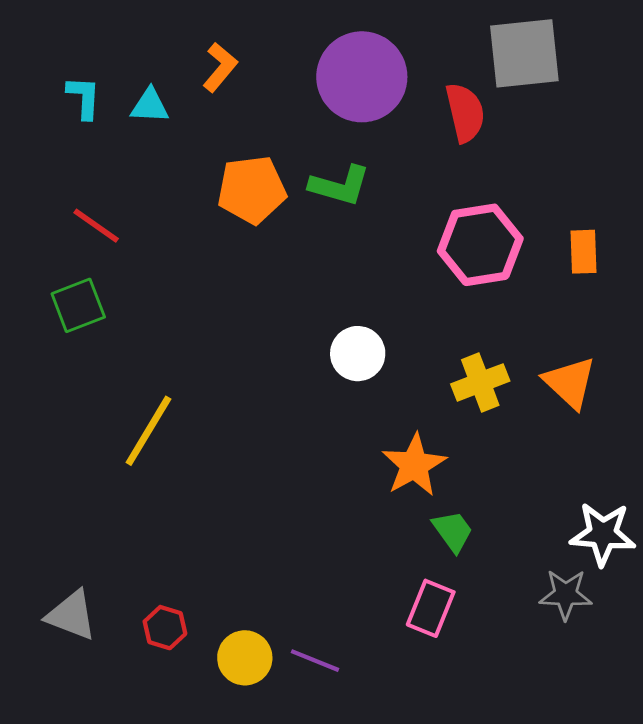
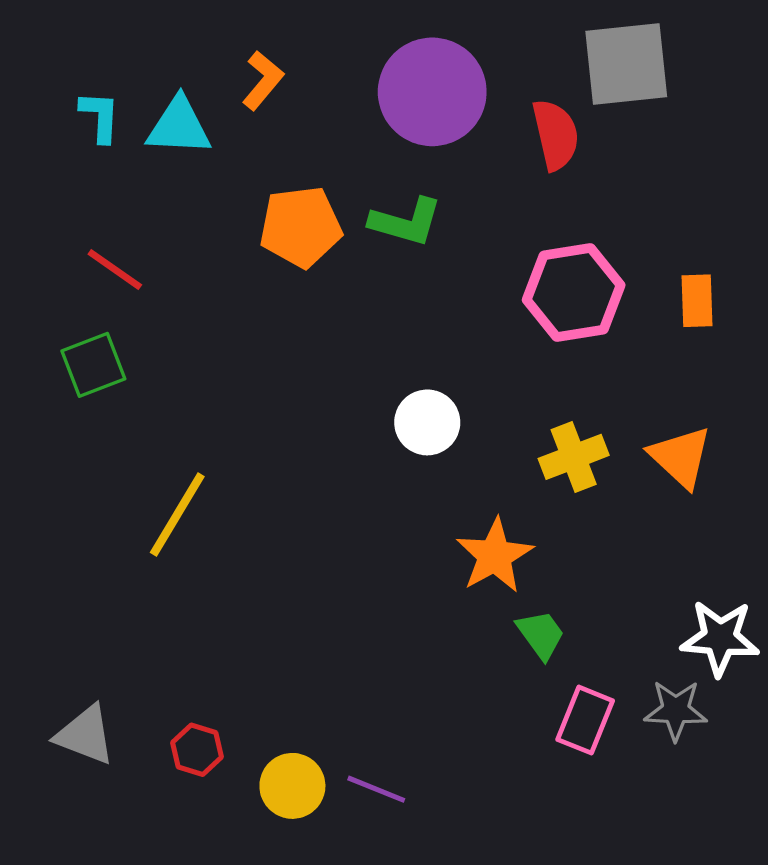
cyan triangle: (150, 106) -> (179, 126), size x1.4
pink rectangle: (431, 608) -> (585, 720), moved

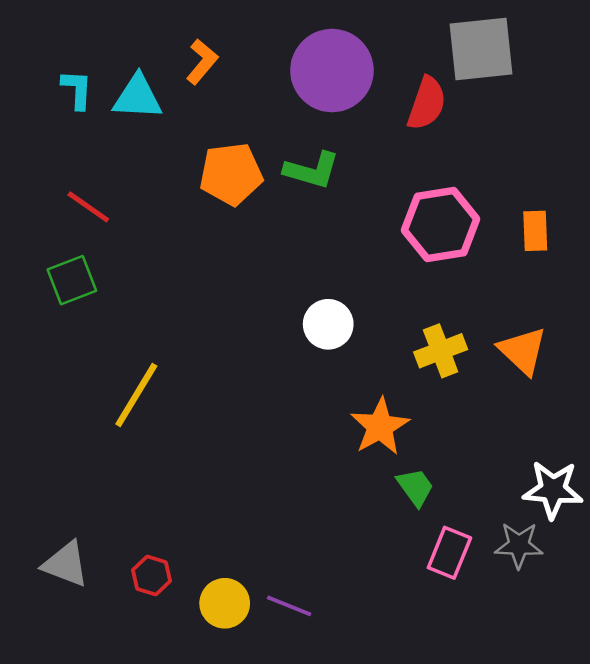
red semicircle: (556, 135) -> (427, 103), turned 32

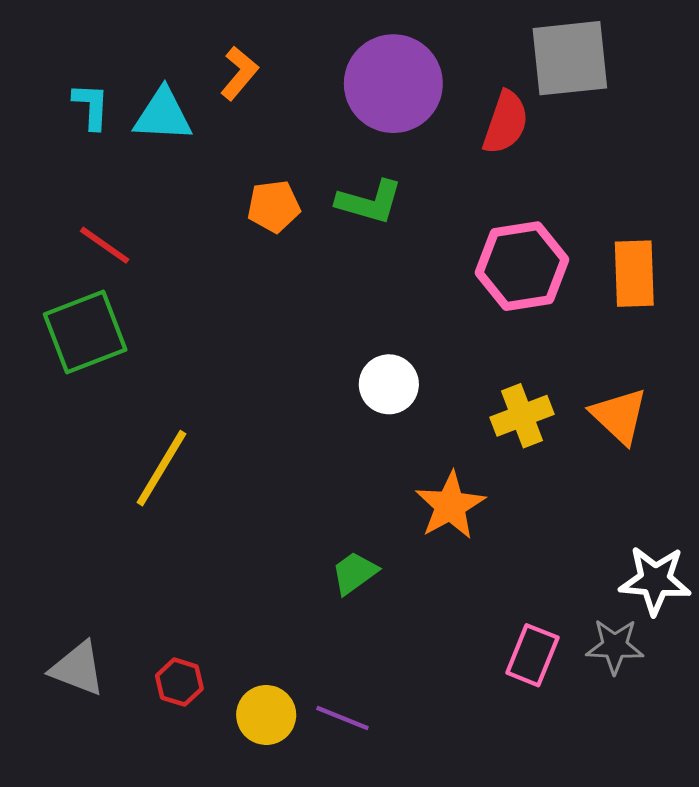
orange pentagon: (231, 174) -> (274, 206), size x0.7
orange rectangle: (535, 231) -> (634, 274), size x1.4
green square: (72, 280) -> (85, 332), size x1.4
green trapezoid: (415, 487) -> (354, 573), moved, turned -90

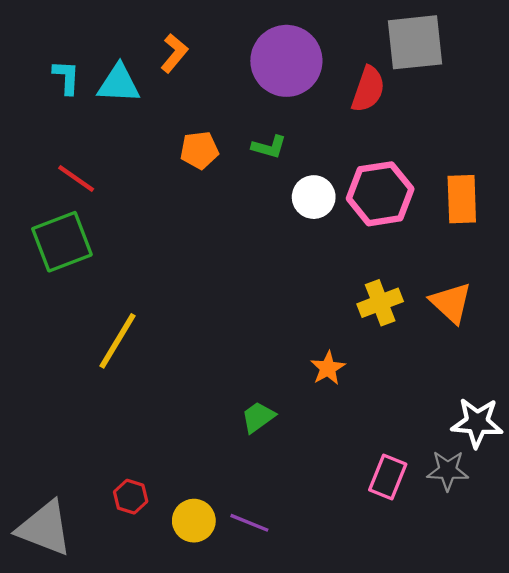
green L-shape: (369, 202) -> (269, 147), size x0.7
white circle: (389, 384) -> (314, 197), moved
orange star: (450, 506) -> (328, 368), size x0.7
gray triangle: (78, 669) -> (45, 528), moved, size x1.4

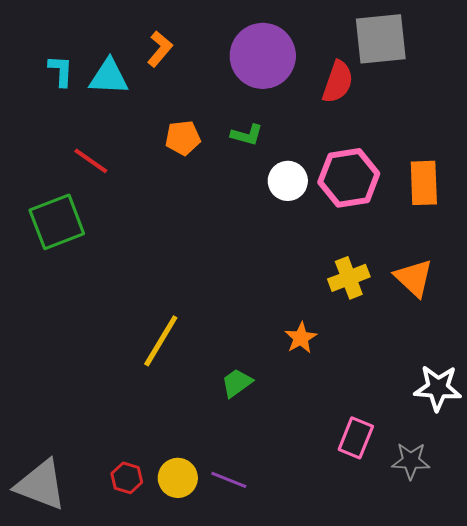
red line: (76, 179) -> (91, 161), moved
yellow line: (118, 341) -> (161, 341), moved
gray star: (448, 470) -> (411, 461), moved
red hexagon: (131, 497) -> (127, 478), moved

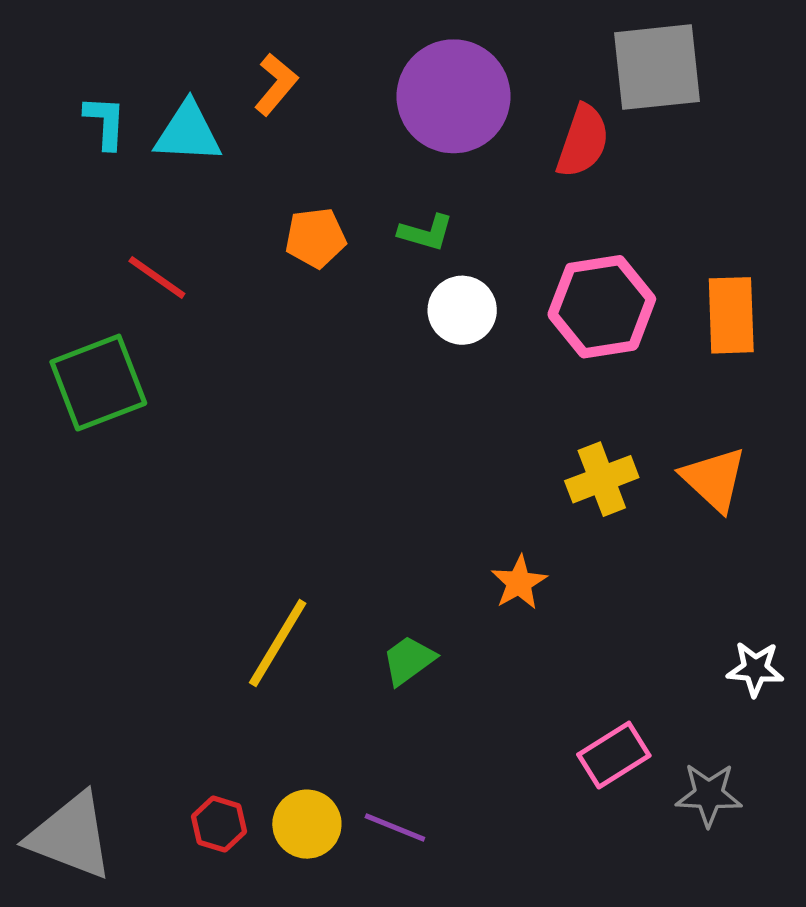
white circle: (288, 181) -> (462, 310), moved
yellow line: (161, 341) -> (278, 643), moved
white star: (438, 388) -> (755, 669), size x0.7
pink rectangle: (356, 438) -> (614, 755), turned 36

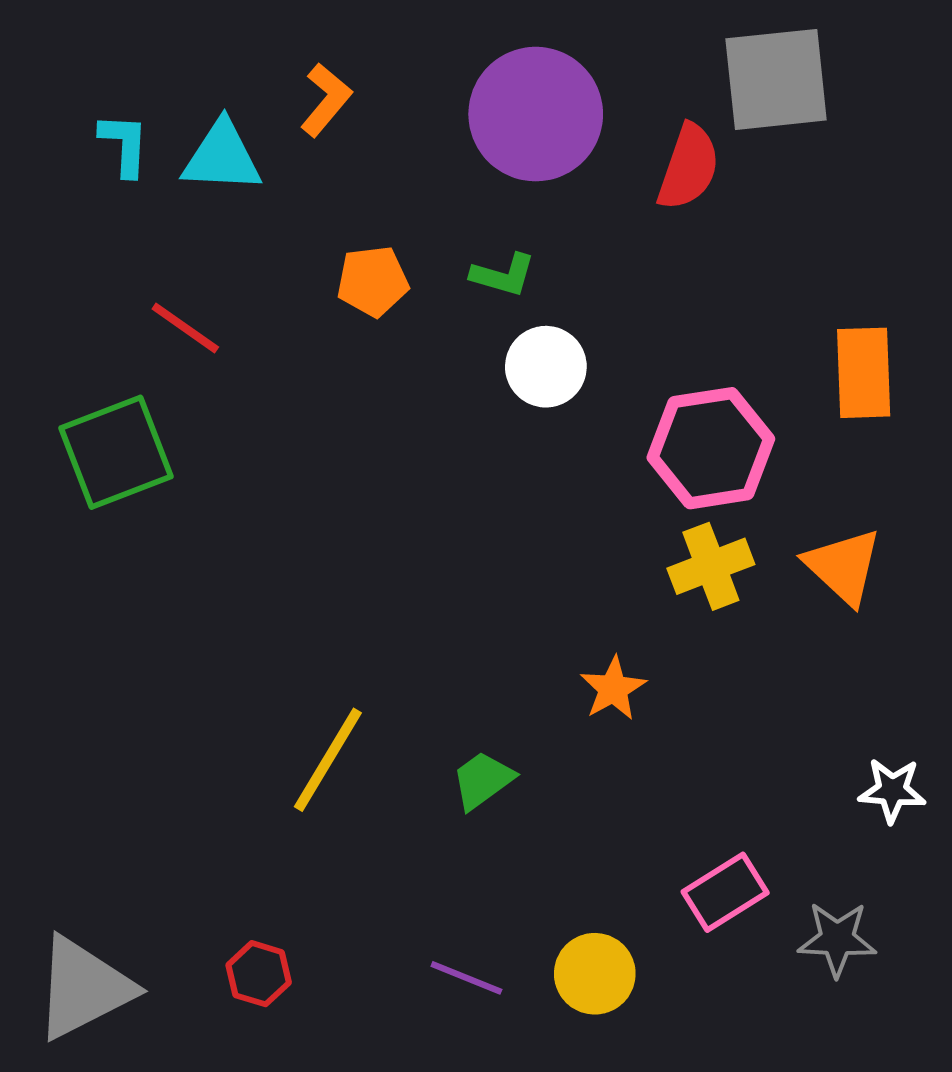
pink hexagon: (602, 307) -> (711, 448), moved
yellow circle: (307, 824) -> (595, 974), moved
gray triangle: (71, 836) -> (83, 988), turned -48

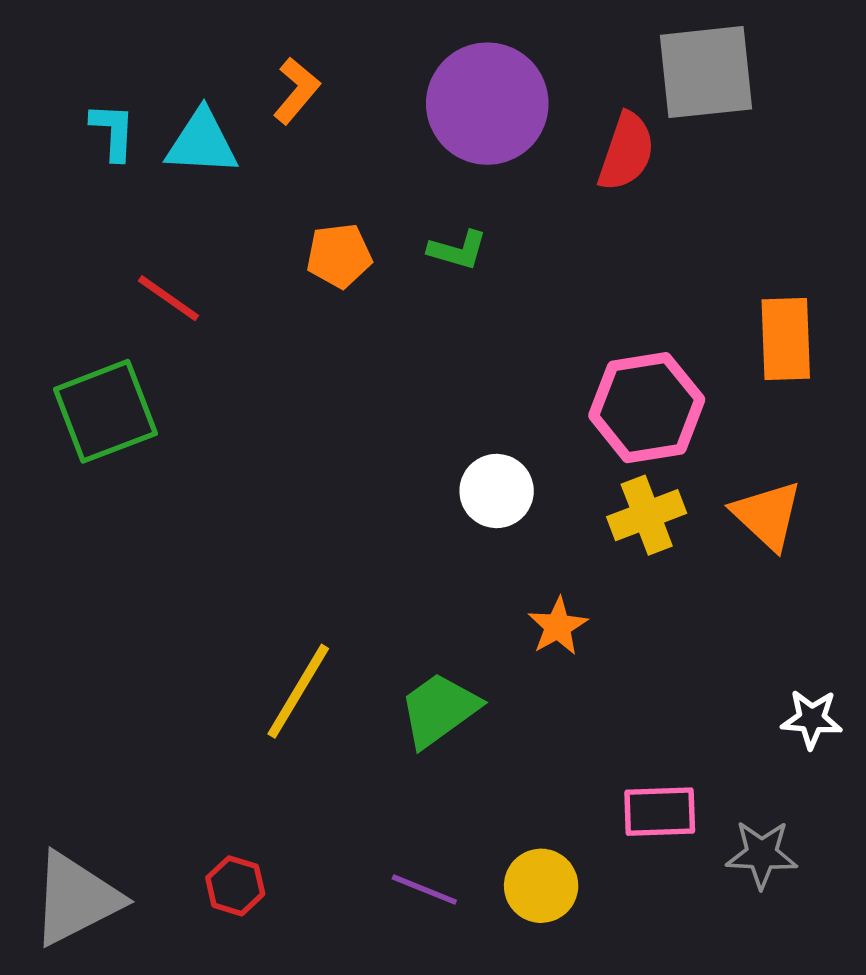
white circle: (546, 367) -> (497, 491), moved
green trapezoid: (483, 780) -> (439, 710), size x1.4
pink rectangle: (725, 892) -> (660, 812), turned 30

